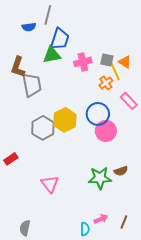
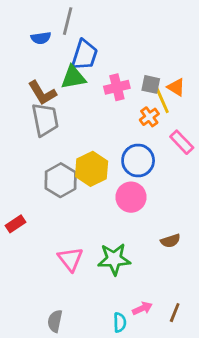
brown L-shape: (18, 67) -> (42, 93), moved, turned -50
pink circle: (106, 131) -> (131, 197), moved
green star: (100, 178) -> (114, 259), moved
gray semicircle: (25, 228) -> (55, 321), moved

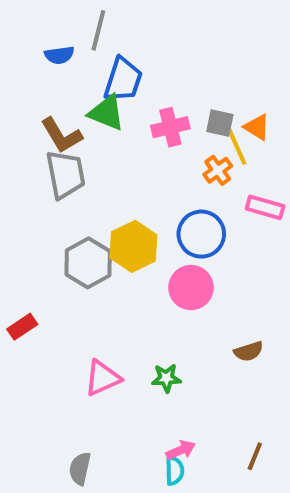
green triangle: (73, 77) -> (107, 113), turned 32
pink rectangle: (182, 142) -> (265, 207), turned -30
pink triangle: (70, 259) -> (103, 378), turned 44
green star: (114, 259) -> (166, 378), size x0.6
pink arrow: (142, 308) -> (181, 450), moved

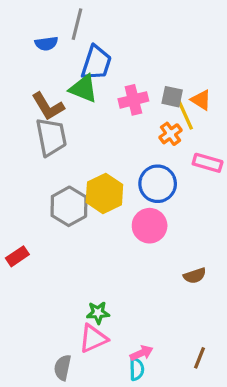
pink triangle: (103, 378) -> (93, 339), moved
green star: (166, 378) -> (98, 313), moved

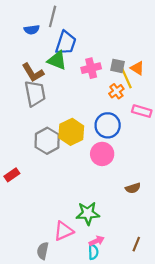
green star: (98, 313) -> (88, 213), moved, size x1.5

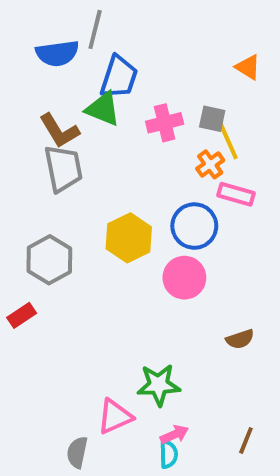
blue semicircle: (32, 30) -> (57, 53), size x1.5
orange triangle: (137, 68) -> (248, 67), moved
pink rectangle: (142, 111) -> (236, 194), moved
gray hexagon: (47, 141) -> (49, 260), moved

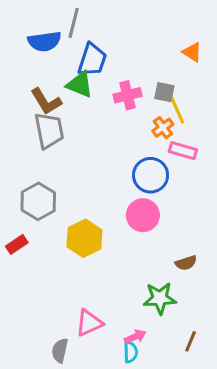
yellow hexagon: (129, 238) -> (84, 238), moved
green star: (159, 385) -> (160, 298), moved

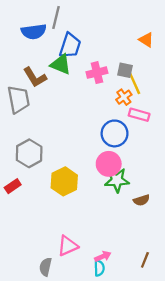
gray trapezoid: (49, 131) -> (19, 99), moved
green star: (160, 298) -> (117, 180), moved

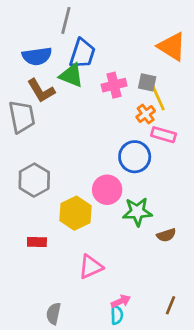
blue semicircle: (34, 32) -> (37, 56), moved
orange triangle: (146, 40) -> (172, 47), size x1.6
pink circle: (109, 164) -> (107, 190), moved
red rectangle: (13, 186) -> (37, 242), moved, turned 35
pink triangle: (68, 246) -> (91, 267), moved

